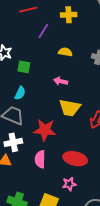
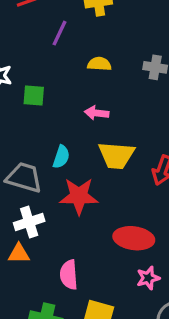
cyan semicircle: (20, 93) -> (61, 157), moved
pink semicircle: (40, 159) -> (69, 275), moved
pink star: (69, 184) -> (148, 278), moved

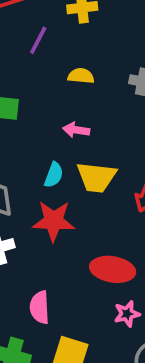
cyan semicircle: (61, 157) -> (54, 175), moved

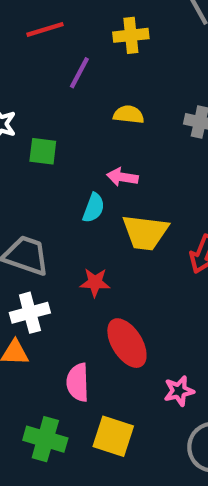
cyan semicircle: (54, 175) -> (94, 208), moved
red star: (54, 221) -> (95, 282), size x0.6
red ellipse: (113, 269) -> (127, 343), moved, turned 48

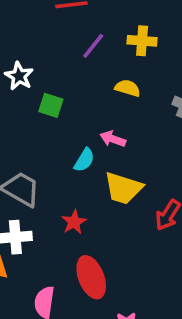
yellow cross: (131, 35) -> (142, 41), moved
red star: (95, 282) -> (74, 222), turned 30

